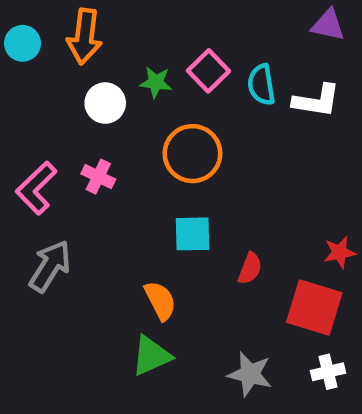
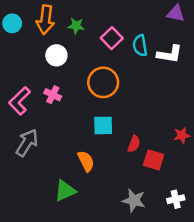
green star: (156, 82) -> (76, 26), moved
red square: (314, 307) -> (154, 160), moved, size x0.7
green triangle: (151, 356) -> (65, 191), moved

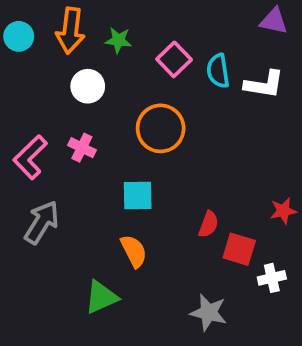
cyan square: (103, 125) -> (138, 196), moved
white cross: (176, 199) -> (272, 278), moved

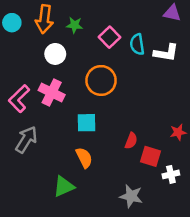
pink cross: (82, 148) -> (52, 93), size x1.5

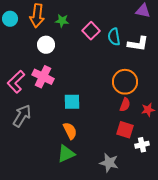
orange circle: (101, 80) -> (125, 82), moved
red semicircle: (131, 141) -> (125, 105), moved
green triangle: (64, 186) -> (66, 154), moved

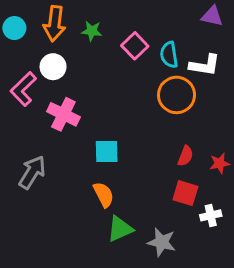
white circle: (46, 45) -> (53, 67), moved
pink L-shape: (16, 82) -> (23, 89), moved
orange circle: (125, 82) -> (176, 95), moved
green triangle: (66, 154) -> (120, 229), moved

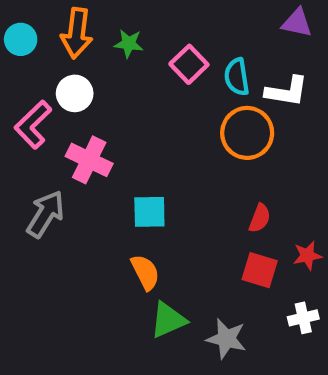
red star: (220, 163) -> (307, 256), moved
gray arrow: (32, 172) -> (46, 214), moved
white cross: (211, 215) -> (303, 318), moved

